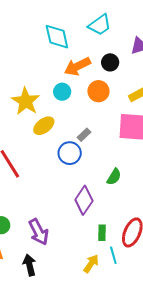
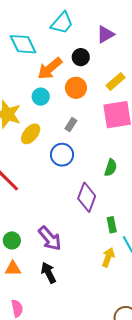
gray rectangle: (84, 135) -> (71, 125), moved

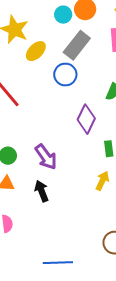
cyan circle: (41, 97) -> (63, 15), moved
gray rectangle: (71, 125) -> (77, 45), size x2.0

